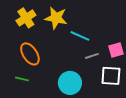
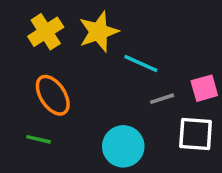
yellow star: (56, 18) -> (99, 32), turned -30

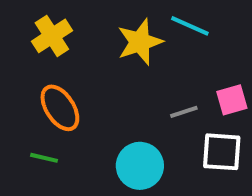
yellow star: (99, 32) -> (140, 42), moved
cyan line: (141, 63) -> (190, 26), moved

